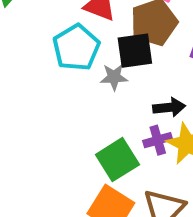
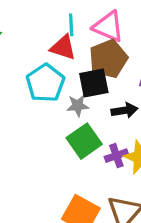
black arrow: (169, 107) -> (124, 110), moved
green square: (117, 160) -> (84, 141), moved

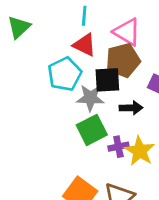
cyan line: (71, 25) -> (84, 16), moved
gray star: (78, 106) -> (90, 98), size x1.4

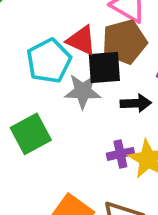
red triangle: (85, 45) -> (81, 40), moved
green square: (92, 130) -> (31, 134), moved

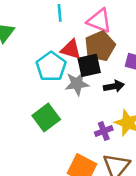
purple cross: (120, 154) -> (104, 131), moved

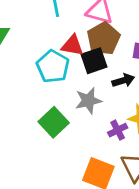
gray star: (77, 84) -> (88, 101), moved

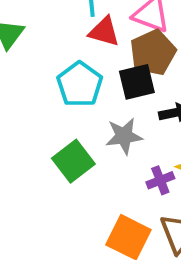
red triangle: (72, 46) -> (104, 32), moved

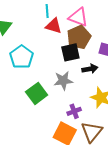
cyan pentagon: (80, 84) -> (22, 57), moved
purple cross: (160, 180) -> (74, 111), moved

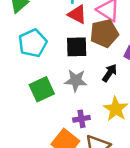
black square: (70, 52) -> (77, 47), moved
black arrow: (90, 69) -> (110, 73), turned -56

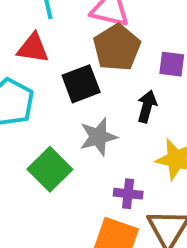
red triangle: (77, 14) -> (33, 48), moved
purple cross: (81, 119) -> (128, 194), turned 35

